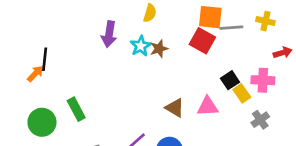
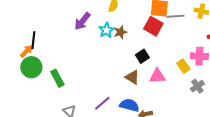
purple arrow: (109, 34) -> (82, 21), turned 30
black square: (230, 80) -> (142, 56), moved
green circle: (42, 122) -> (31, 67), moved

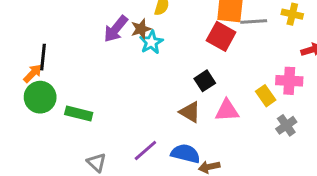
brown star: (120, 32) -> (141, 29), moved
green rectangle: (57, 78) -> (79, 113), turned -48

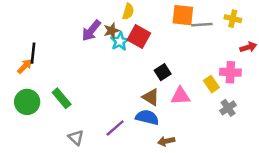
red square: (221, 36) -> (139, 37), moved
green circle: (40, 97) -> (27, 102), moved
green rectangle: (79, 113) -> (62, 98), turned 36
blue semicircle: (185, 154) -> (147, 117), moved

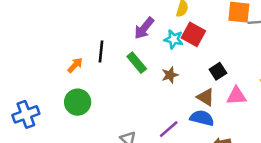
brown star: (112, 31) -> (170, 75), moved
cyan star: (120, 41) -> (174, 39), turned -30
black line: (33, 53) -> (101, 52), moved
green rectangle: (62, 98) -> (137, 63), moved

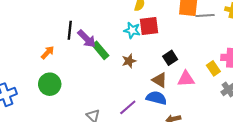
purple arrow: (144, 28) -> (87, 39), moved, turned -84
red square: (193, 34) -> (149, 26), turned -36
black line: (101, 52) -> (70, 30), moved

